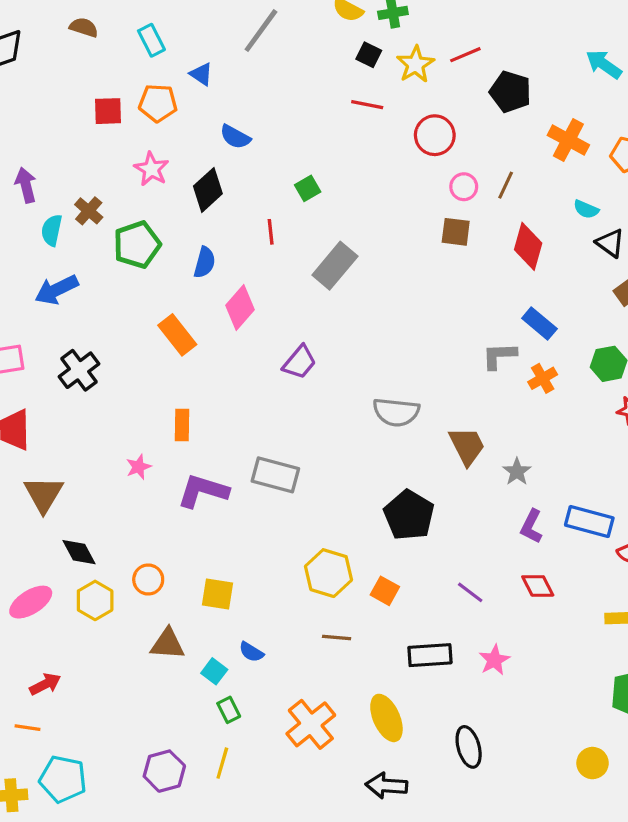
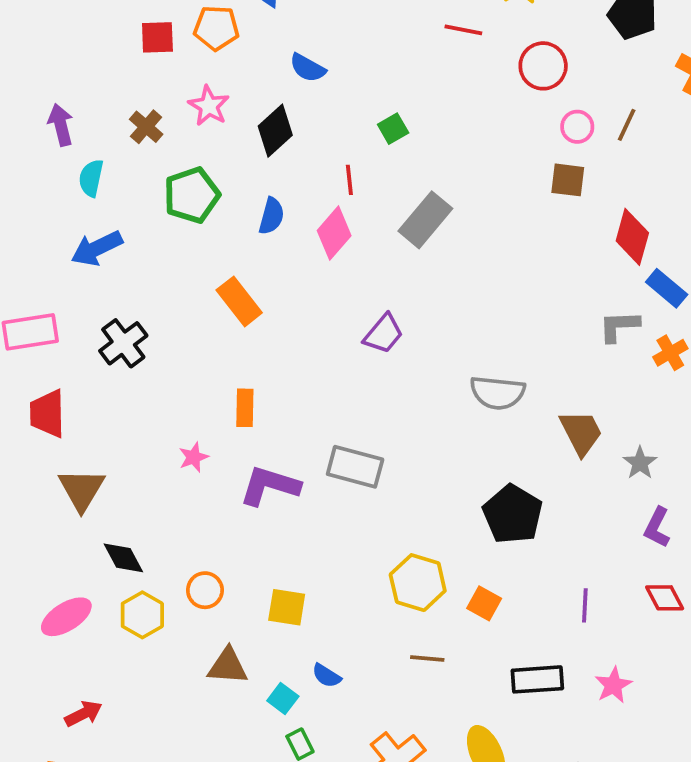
brown cross: (89, 211) -> (146, 127), moved
red diamond: (528, 246) -> (632, 237), moved
pink diamond: (240, 307) -> (334, 233), moved
purple line: (470, 592) -> (585, 605), turned 56

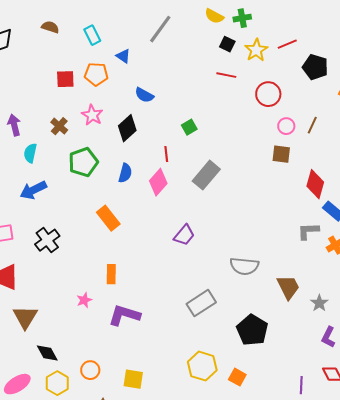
gray rectangle: (355, 467) -> (201, 303), moved, turned -48
purple line: (585, 605) -> (301, 385), moved

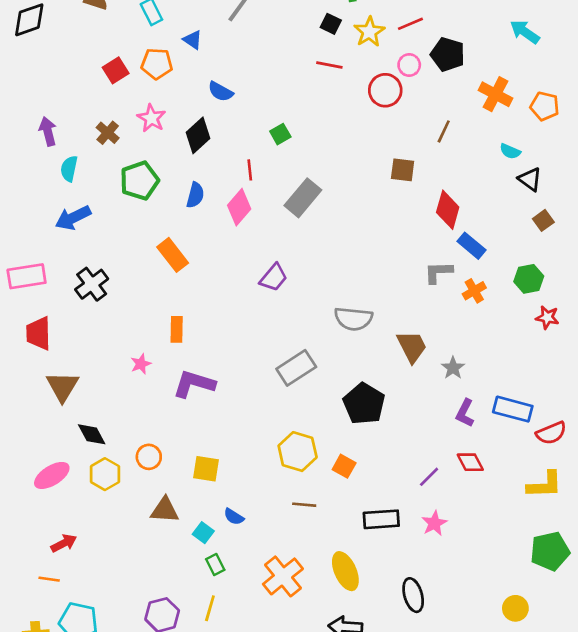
red square: (65, 79) -> (116, 70), turned -30
pink circle: (286, 126) -> (409, 65), moved
purple line: (301, 385) -> (429, 477), turned 42

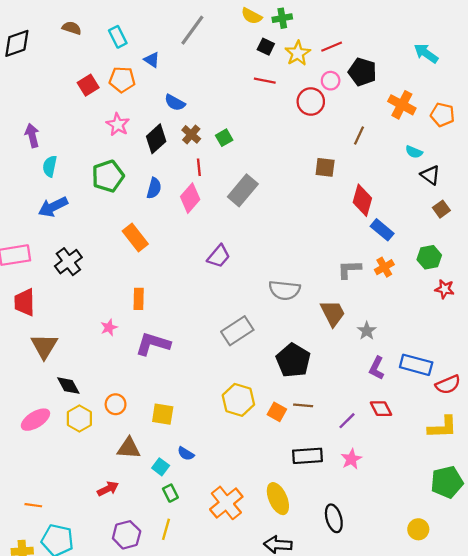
brown cross: (108, 133) -> (191, 134), moved
gray L-shape: (438, 272) -> (349, 269), moved
brown line: (304, 505) -> (303, 405), moved
red arrow: (64, 543) -> (108, 489), moved

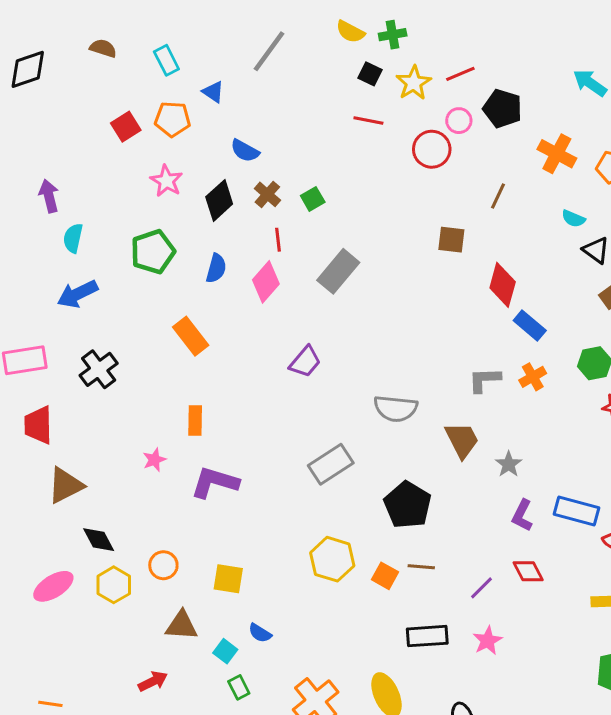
brown triangle: (44, 346) -> (65, 485), turned 32

